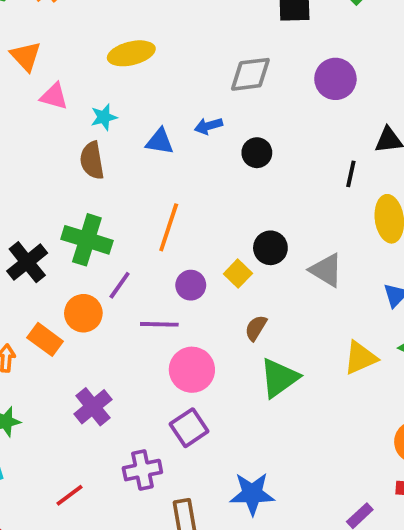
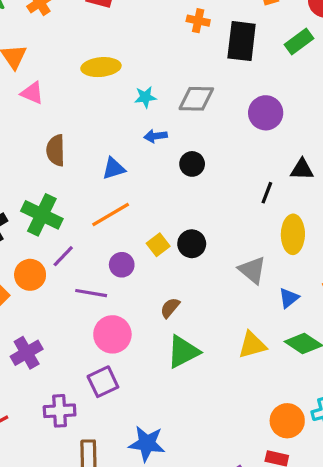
cyan star: (104, 117) -> (145, 97), moved
blue triangle: (160, 141) -> (114, 168), moved, turned -35
orange line: (169, 227) -> (111, 215), turned 33
gray triangle: (326, 270) -> (252, 270), moved
yellow square: (238, 274) -> (158, 245), moved

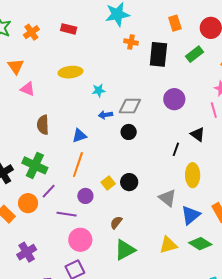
gray diamond: (196, 99) -> (130, 106), moved
black triangle: (302, 169) -> (198, 134), turned 35
orange line: (111, 215) -> (78, 165), turned -40
blue triangle: (289, 298) -> (191, 215), size x1.5

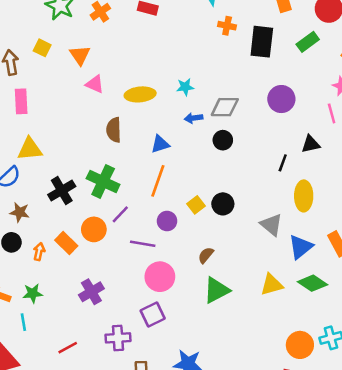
yellow ellipse: (70, 72) -> (140, 94), moved
black triangle: (198, 134) -> (311, 144), turned -49

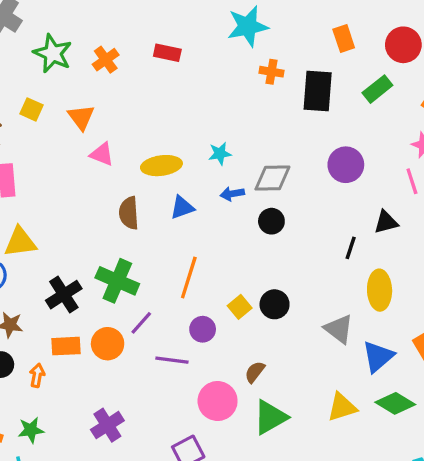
blue triangle: (160, 144) -> (182, 208), moved
orange rectangle: (66, 243) -> (66, 346), moved, turned -45
pink circle: (160, 277) -> (218, 401), moved

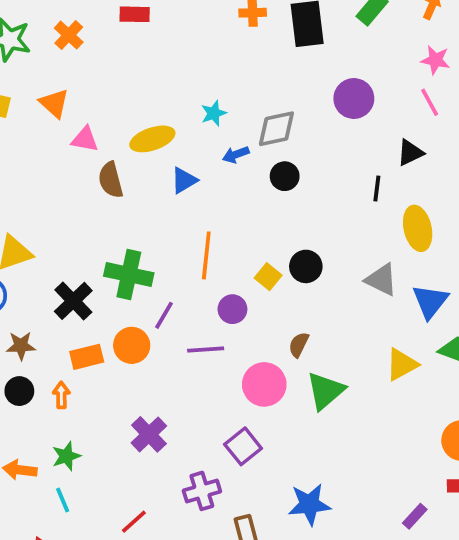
brown semicircle: (129, 213) -> (111, 180), moved

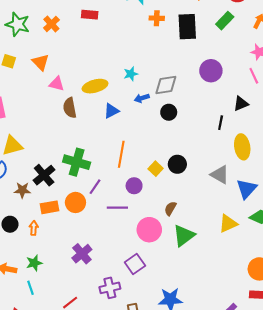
brown star: (21, 346) -> (22, 190), moved

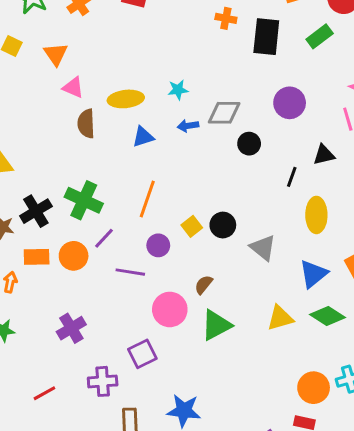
black circle: (169, 112) -> (249, 144), moved
gray triangle: (220, 175) -> (263, 248), moved

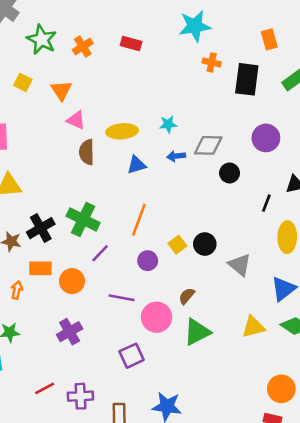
orange circle: (74, 256) -> (72, 281), moved
purple line: (130, 272) -> (122, 298), moved
purple cross: (103, 381) -> (80, 396), moved

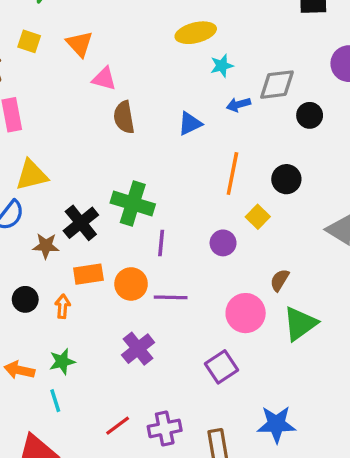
yellow ellipse: (122, 131) -> (196, 33), moved
orange line: (139, 220) -> (232, 174), moved
black circle: (205, 244) -> (286, 179), moved
purple line: (100, 253) -> (161, 243), turned -30
purple line: (122, 298) -> (171, 297), moved

